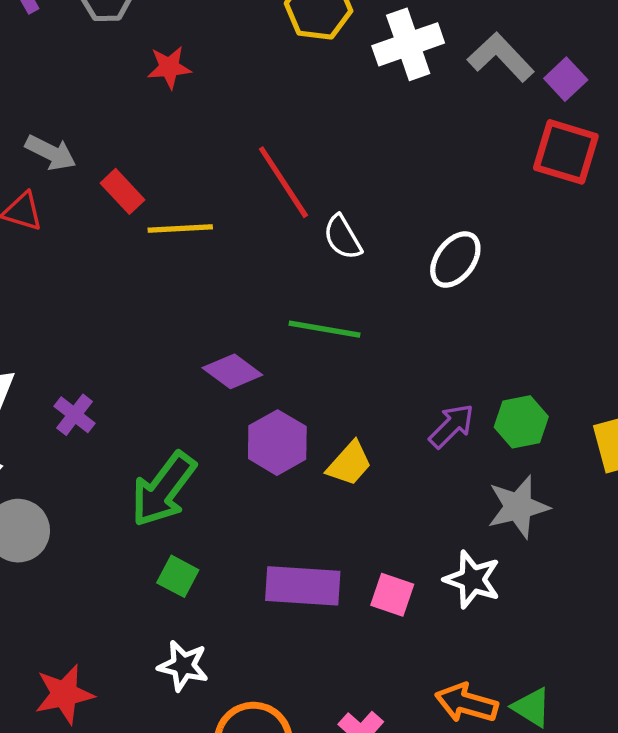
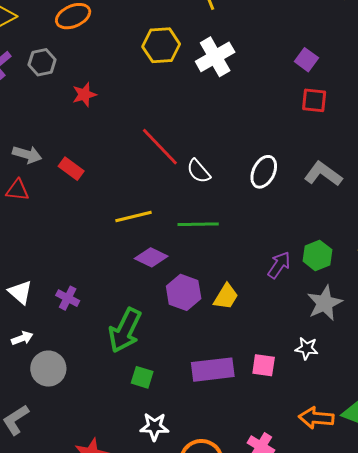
gray L-shape: (501, 57) -> (323, 174), moved
red square: (566, 152) -> (314, 100), size x0.7
yellow line: (180, 229) -> (133, 217), moved
white star: (472, 579) -> (307, 348), size x0.7

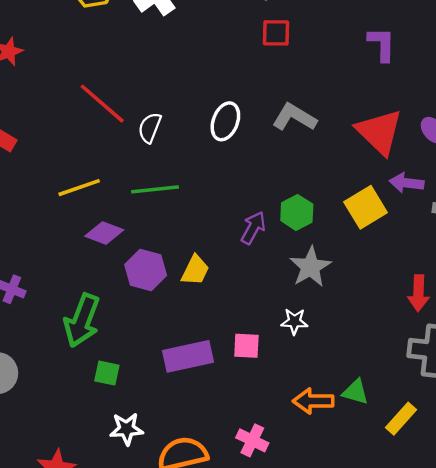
white semicircle: (199, 171) -> (150, 128), turned 68

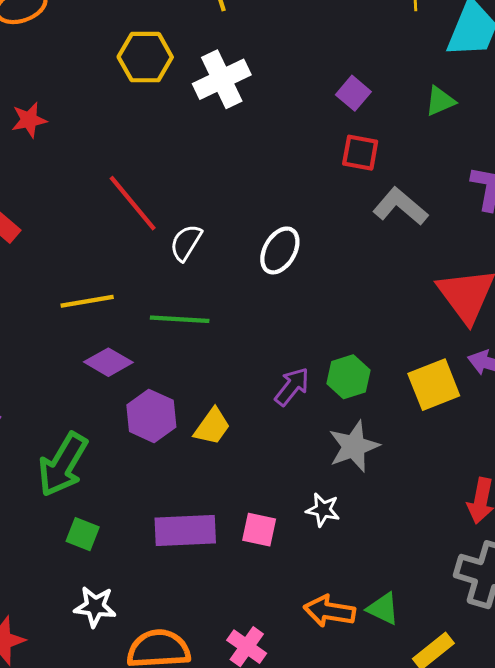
gray L-shape: (294, 117) -> (400, 206), moved

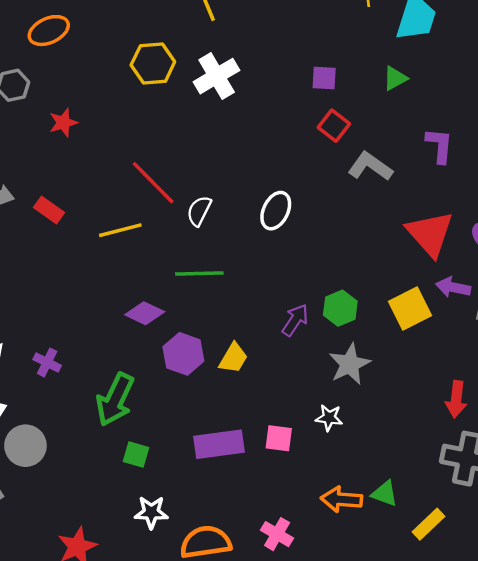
purple square: (353, 93) -> (324, 78), turned -32
red square: (360, 153) -> (334, 126), turned 32
yellow line: (87, 301) -> (120, 230), moved

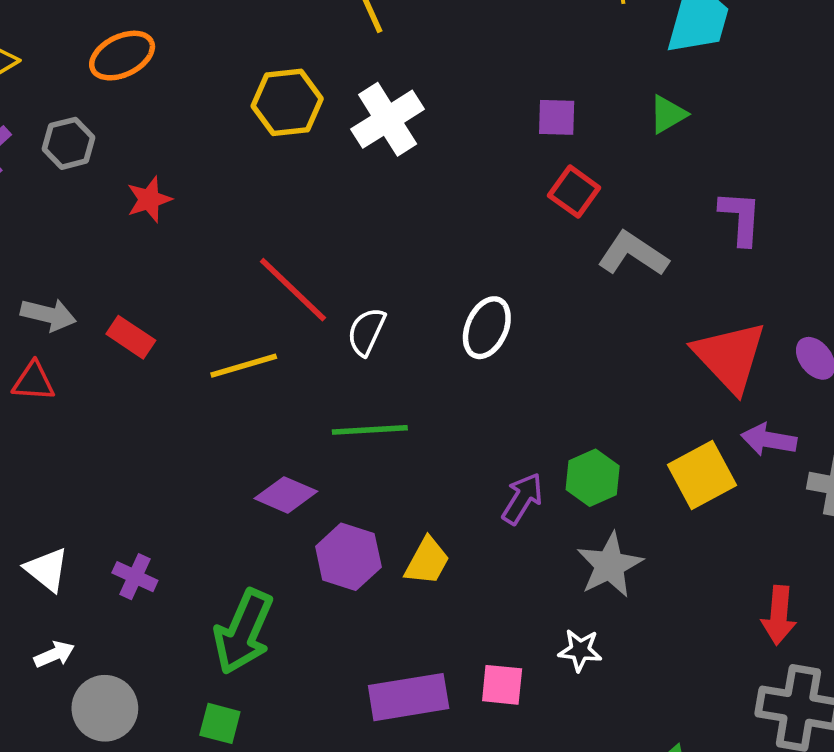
green square: (136, 454) -> (220, 723), moved

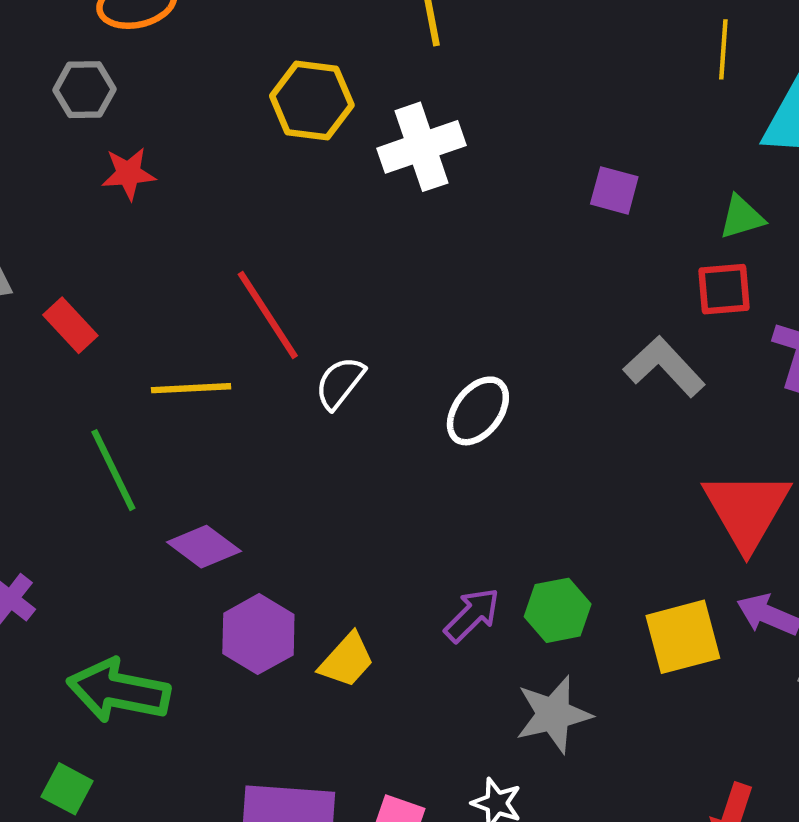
gray hexagon: (69, 143) -> (84, 90), moved
red square: (574, 192) -> (724, 289), moved, turned 36
green line: (370, 430) -> (113, 470), moved, turned 54
green arrow: (243, 632) -> (119, 691), turned 64

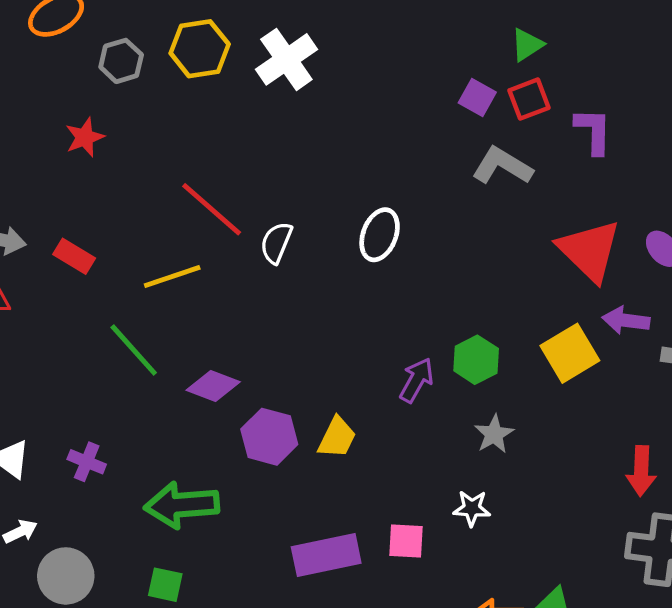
gray hexagon: (84, 90) -> (121, 61), moved
purple square: (614, 190) -> (477, 97), moved, turned 30
gray star: (553, 714) -> (494, 434), size x0.7

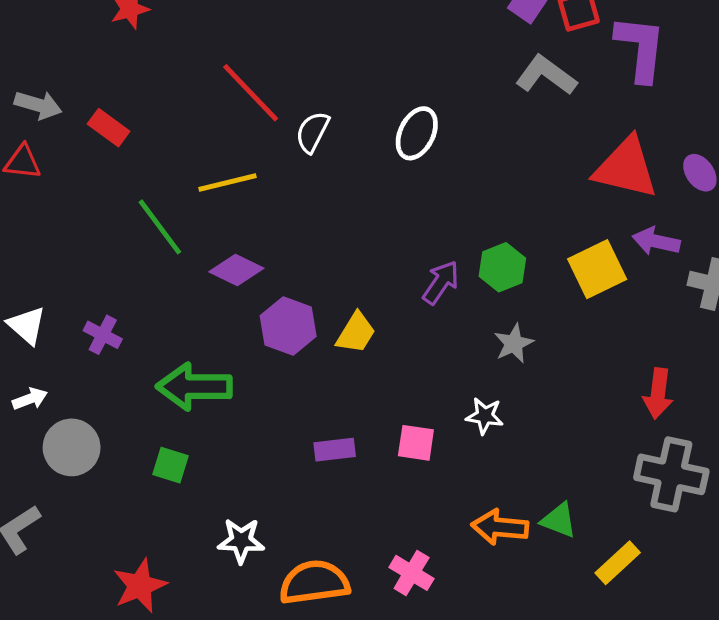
purple L-shape: (593, 131) -> (641, 48), size x1.4
red triangle: (589, 250) -> (626, 168), turned -36
yellow line: (172, 276) -> (228, 182), moved
purple rectangle: (326, 555) -> (335, 450), size x0.6

